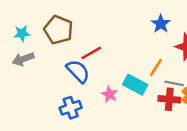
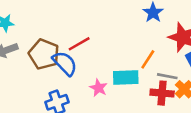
brown pentagon: (58, 30) -> (44, 54), moved
cyan rectangle: (135, 85) -> (126, 78), turned -30

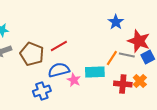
blue semicircle: (65, 63) -> (59, 70), moved, turned -60
gray line: (167, 76) -> (127, 55), moved

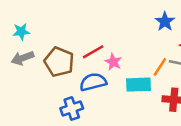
pink star: (74, 80) -> (113, 62), moved

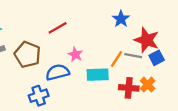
red line: (93, 52) -> (58, 28), moved

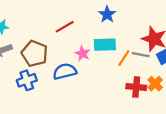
blue star: (121, 19) -> (107, 14), moved
cyan rectangle: (98, 75) -> (105, 45), moved
blue cross: (39, 96) -> (27, 80), moved

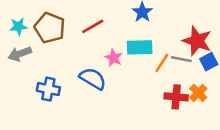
brown pentagon: (35, 54) -> (50, 28), moved
blue semicircle: (65, 71) -> (93, 79), turned 45
blue cross: (27, 80) -> (48, 89), turned 30

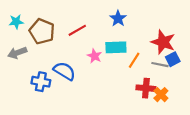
cyan star: (18, 26) -> (16, 22), moved
gray line: (181, 59) -> (160, 65), moved
blue semicircle: (93, 79) -> (64, 71), moved
orange cross: (198, 93) -> (161, 95), moved

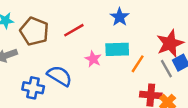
red star: (163, 42) -> (170, 43), turned 30
gray line: (160, 65) -> (166, 69), turned 49

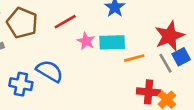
pink star: (93, 59) -> (86, 41), moved
orange line: (138, 64) -> (134, 58), turned 42

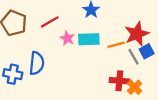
orange line: (134, 58) -> (116, 45), moved
blue semicircle: (50, 71) -> (37, 63), turned 65

